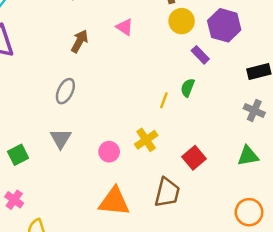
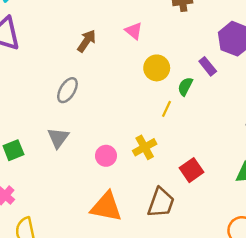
yellow circle: (182, 21) -> (157, 68), moved
green semicircle: (188, 88) -> (185, 86), moved

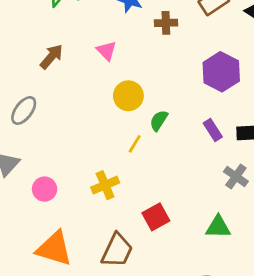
purple rectangle: (208, 66) -> (213, 130), moved
pink circle: (106, 156) -> (45, 189), moved

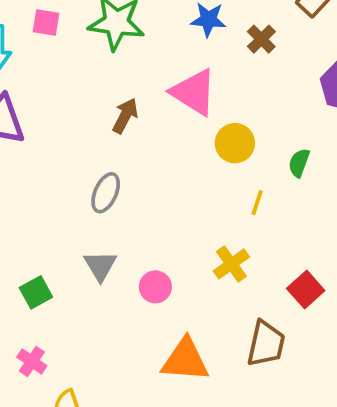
brown cross: (166, 23) -> (261, 39), turned -30
pink triangle: (106, 51) -> (194, 92), size x1.8
green semicircle: (159, 120) -> (299, 163), moved

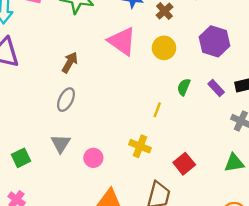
brown arrow: (125, 116) -> (70, 62), moved
yellow circle: (235, 143) -> (164, 48), moved
yellow cross: (231, 264) -> (140, 146), turned -35

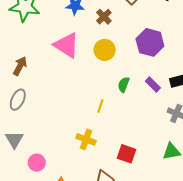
pink circle: (93, 158) -> (37, 163), moved
red square: (184, 164) -> (126, 154), turned -30

